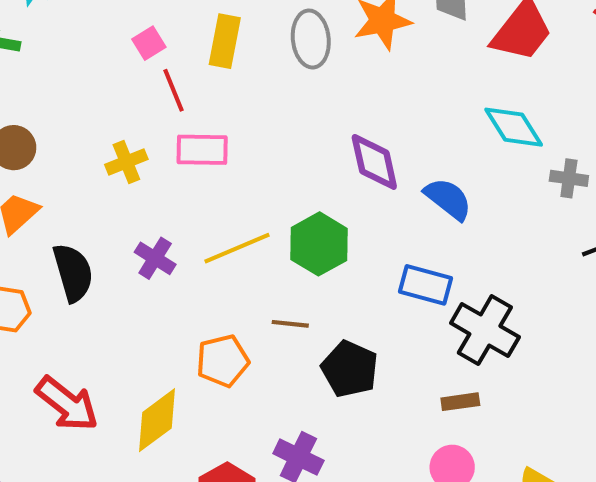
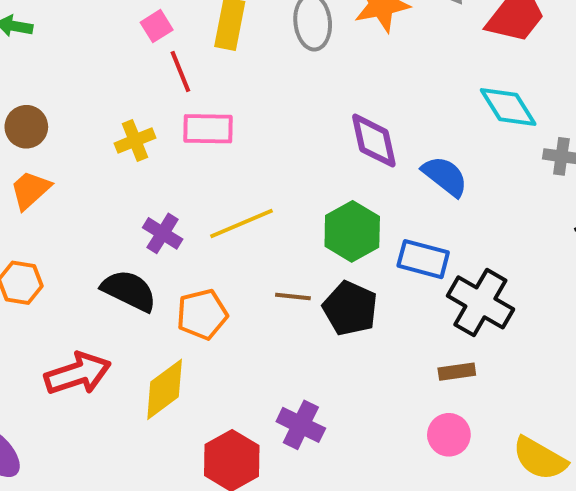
green hexagon: (319, 244) -> (352, 231), moved
black semicircle: (73, 273) -> (129, 291), moved, turned -48
orange pentagon: (223, 361) -> (202, 314), moved
black pentagon: (350, 369) -> (350, 308), moved
red arrow: (67, 404) -> (78, 374), turned -56

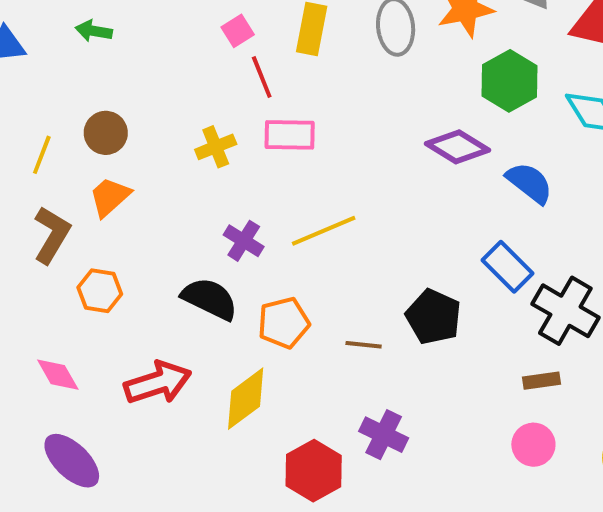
purple diamond: (374, 141) -> (458, 147), turned -46
green hexagon: (352, 231) -> (509, 81), moved
blue rectangle: (423, 259) -> (507, 267), turned 30
brown line: (293, 297) -> (364, 345), moved

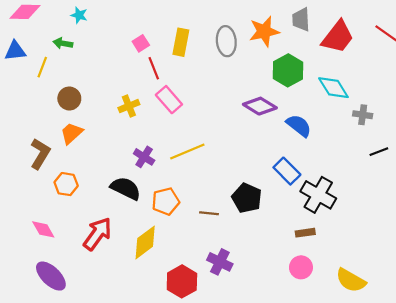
pink rectangle: (290, 135) -> (169, 100), turned 48
yellow line: (42, 155) -> (42, 67), moved
red arrow: (158, 383) -> (97, 234), turned -36

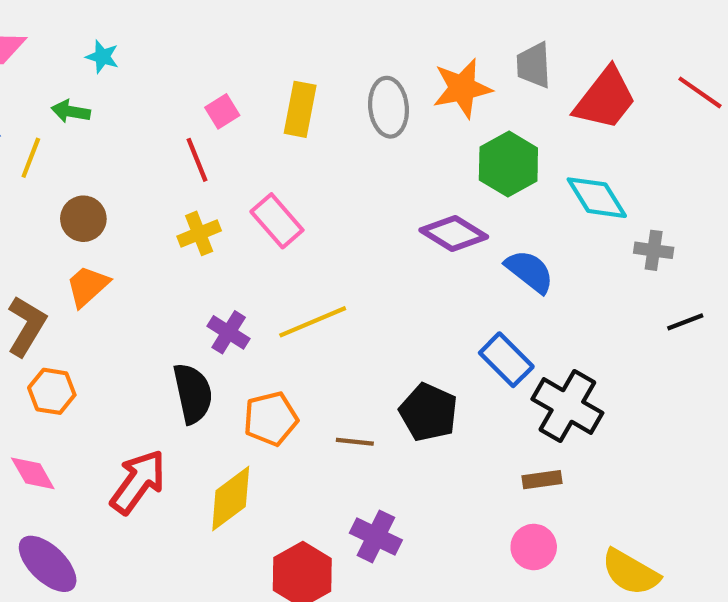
red line: (154, 68) -> (197, 160), moved
orange hexagon: (66, 184) -> (52, 391), moved
black semicircle: (126, 188) -> (193, 393), turned 52

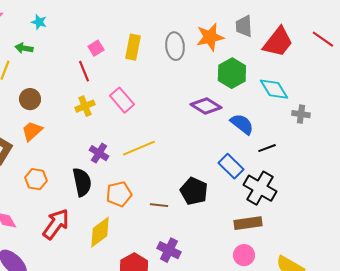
black line: (685, 322) -> (267, 148), moved
orange hexagon: (52, 391) -> (36, 179), moved
brown rectangle: (542, 480) -> (248, 223), size x1.5

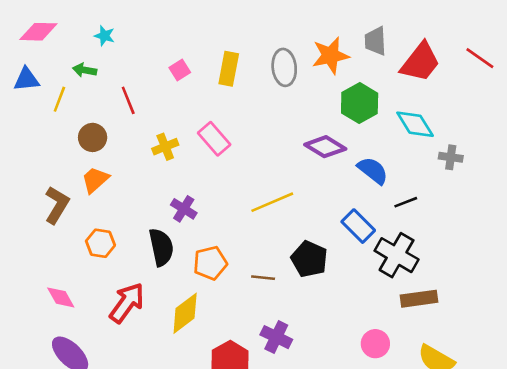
red line: (84, 71) -> (128, 100), moved
yellow line: (139, 148) -> (272, 202), moved
brown rectangle: (248, 223) -> (419, 299), moved

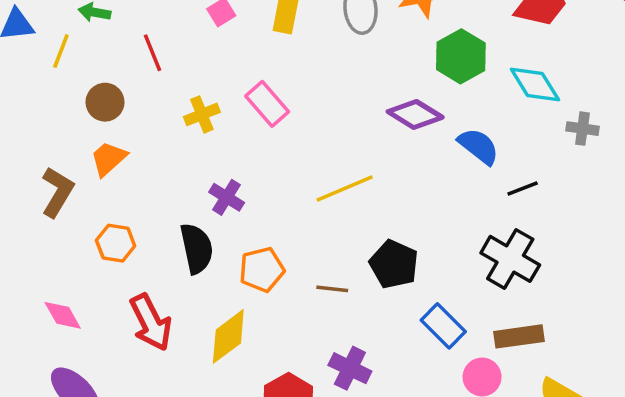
blue rectangle: (358, 226) -> (443, 326), moved
brown rectangle: (419, 299) -> (519, 336), moved
red arrow: (127, 303) -> (151, 322), turned 117

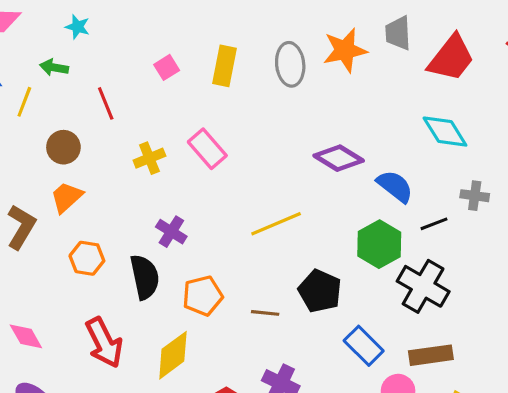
green hexagon: (461, 56) -> (379, 244), moved
gray cross: (582, 129) -> (475, 196), moved
orange hexagon: (116, 243) -> (87, 258), moved

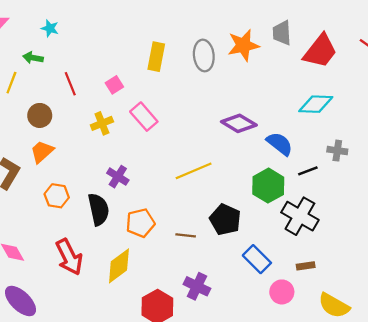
pink square: (167, 67) -> (114, 85), moved
cyan diamond: (445, 132) -> (316, 104), turned -56
brown rectangle: (431, 355) -> (306, 266), size x0.6

